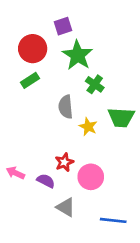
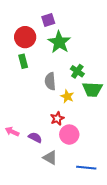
green rectangle: (30, 80) -> (23, 61), turned -72
green cross: (95, 84) -> (77, 71), moved
red star: (64, 162) -> (57, 118), moved

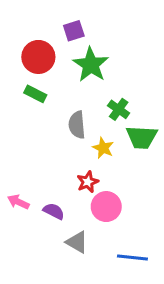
green rectangle: (23, 61) -> (35, 94), turned -48

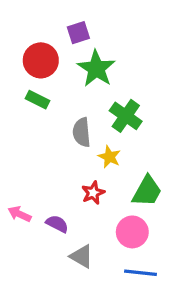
green cross: (119, 109) -> (126, 116), size x1.4
green trapezoid: (142, 137) -> (147, 191), moved, turned -64
pink circle: (106, 207) -> (132, 232), moved

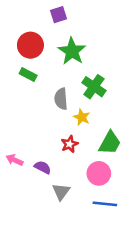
purple square: (78, 33) -> (59, 15), moved
gray triangle: (82, 256) -> (61, 192), turned 36

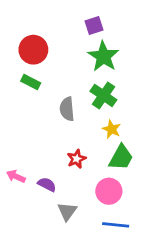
purple square: (59, 15) -> (94, 25), moved
green star: (72, 51) -> (103, 56), moved
yellow star: (82, 117) -> (112, 129), moved

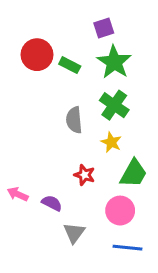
green rectangle: (31, 82) -> (70, 65), moved
yellow star: (112, 129) -> (111, 142), moved
red star: (77, 159) -> (85, 175), turned -30

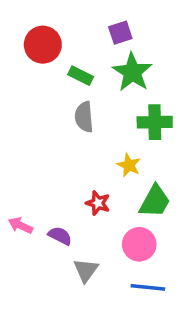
red circle: (37, 55) -> (43, 45), moved
green cross: (114, 105) -> (155, 122), moved, turned -36
gray semicircle: (74, 120) -> (84, 117), moved

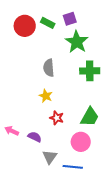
green rectangle: (81, 76) -> (48, 23), moved
yellow star: (129, 165) -> (46, 96), moved
blue line: (148, 287) -> (73, 167), moved

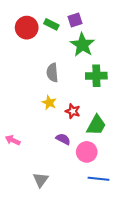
red star: (57, 118) -> (73, 111), moved
purple semicircle: (35, 137) -> (63, 139), moved
gray triangle: (50, 157) -> (41, 180), moved
blue line: (73, 167) -> (98, 179), moved

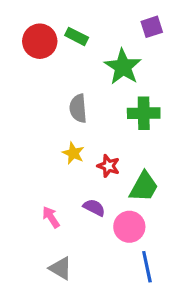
purple square: (75, 20) -> (152, 27), moved
pink arrow: (13, 140) -> (51, 217), moved, turned 32
blue line: (98, 179) -> (147, 267), turned 72
gray triangle: (41, 180) -> (61, 268), turned -35

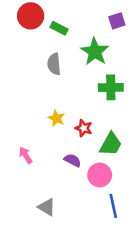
red circle: (40, 41) -> (31, 16), moved
gray semicircle: (78, 108) -> (54, 64), moved
pink arrow: (51, 217) -> (26, 155), moved

